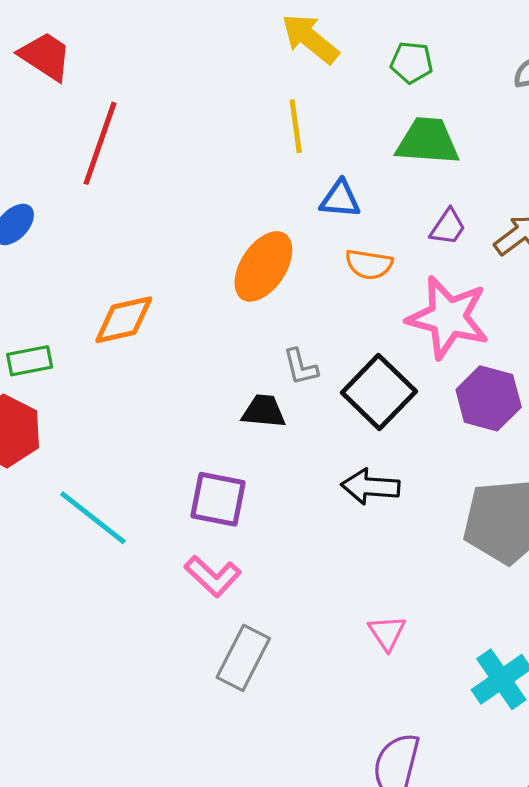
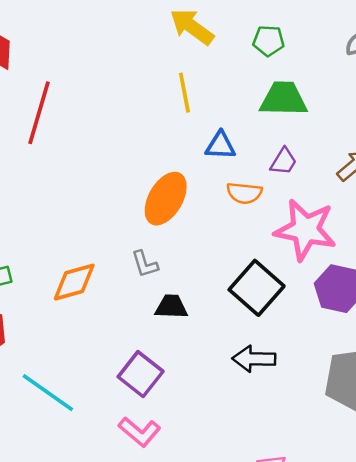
purple trapezoid: (448, 227) -> (284, 161), moved
orange diamond: (124, 320) -> (74, 282), moved
gray L-shape: (301, 367) -> (145, 264), moved
purple square: (218, 499) -> (141, 374), turned 30

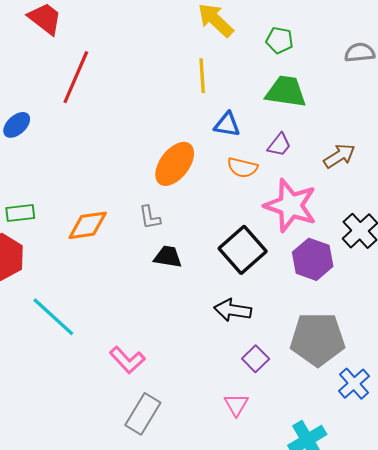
purple square: (141, 374) -> (256, 359), moved, size x0.7

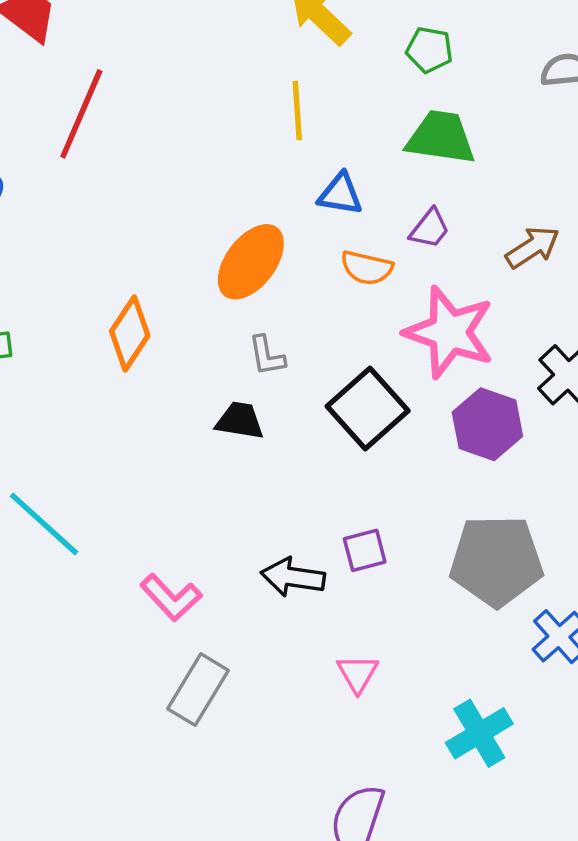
gray L-shape: (150, 217) -> (267, 356), moved
orange diamond: (88, 225) -> (130, 333), moved, turned -48
black arrow: (233, 310) -> (293, 577), moved
purple square: (256, 359) -> (365, 550), moved, turned 30

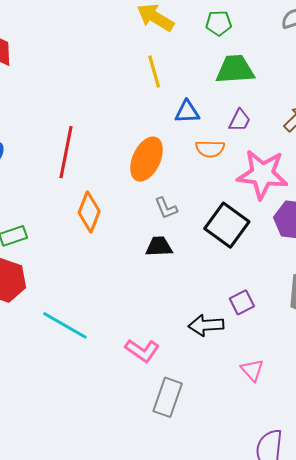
red line: (81, 114) -> (66, 152), moved

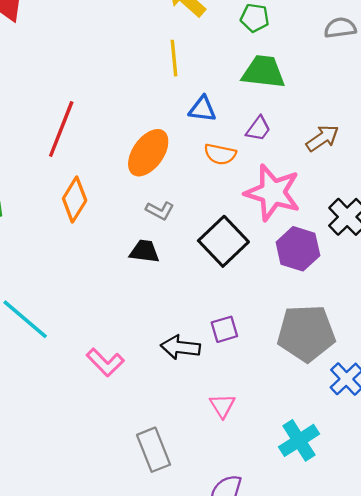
gray L-shape: (166, 208) -> (160, 211), turned -50
gray rectangle: (168, 397) -> (154, 450), moved, turned -51

